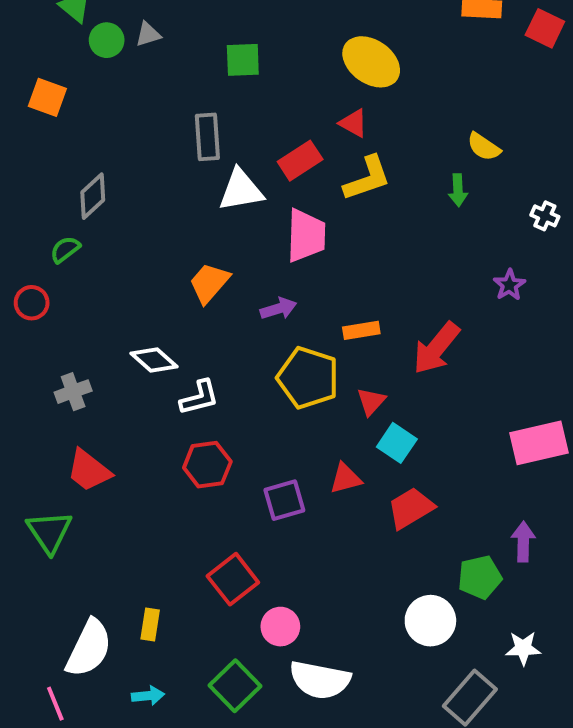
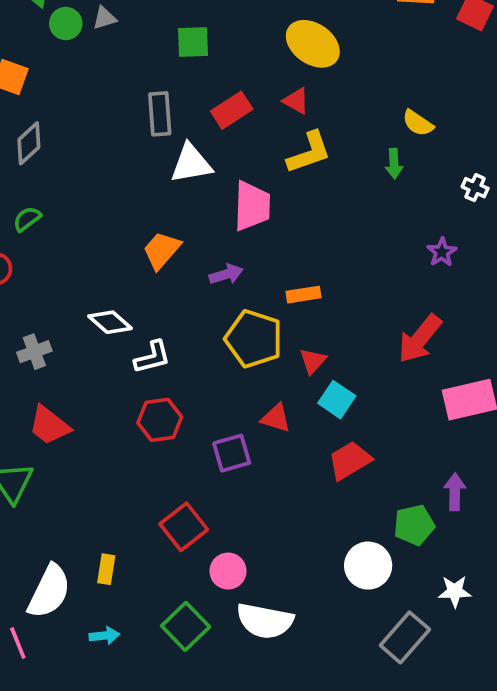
red rectangle: (300, 161) -> (232, 110), moved
gray diamond: (93, 196) -> (29, 143), moved
red arrow: (436, 348) -> (420, 339), moved
red triangle: (346, 478) -> (276, 418), moved, turned 32

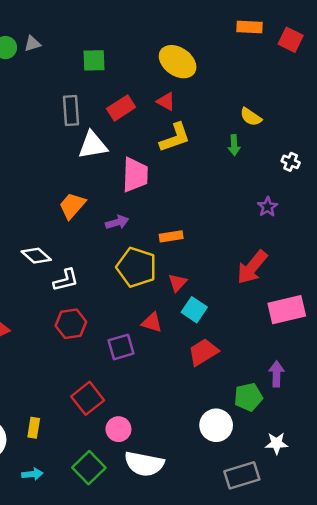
gray rectangle: (405, 637) -> (242, 475), turned 32

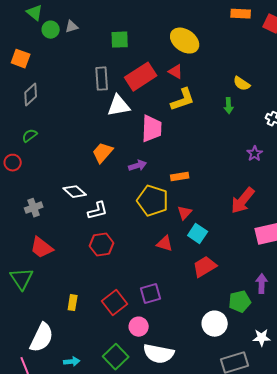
red rectangle: (121, 108) -> (141, 77), size x1.4
purple square: (121, 347) -> (151, 294), moved
yellow rectangle: (34, 428) -> (73, 303), moved

